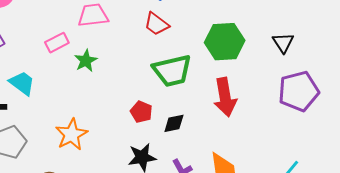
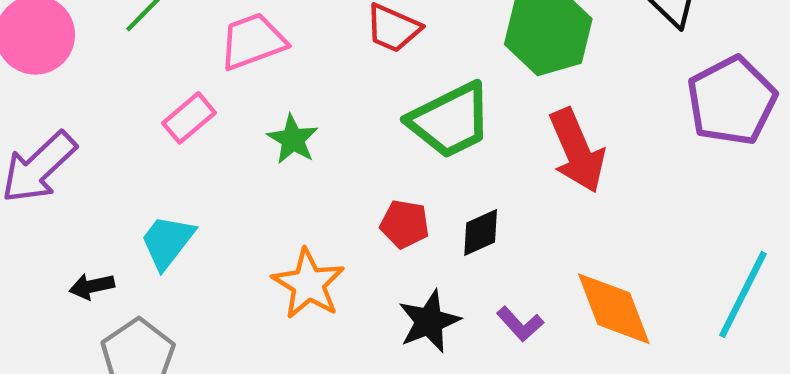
green star: (86, 61) -> (293, 139), moved
cyan trapezoid: (22, 83) -> (167, 242), moved, turned -76
orange star: (71, 134) -> (308, 284), moved

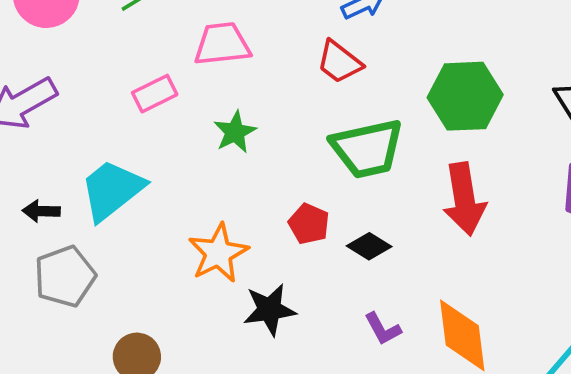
black diamond: (481, 233) -> (369, 246), turned 42
cyan trapezoid: (167, 242) -> (112, 190), size x1.4
black star: (429, 321) -> (270, 310), moved

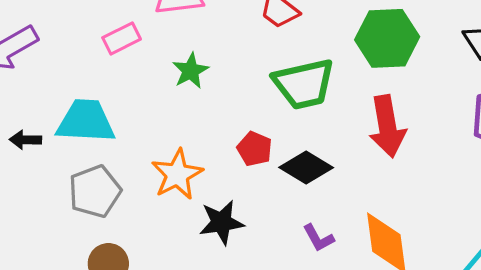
cyan trapezoid: (112, 190) -> (86, 121), turned 42
black diamond: (369, 246) -> (306, 167), size x1.4
gray pentagon: (65, 276) -> (95, 191), moved

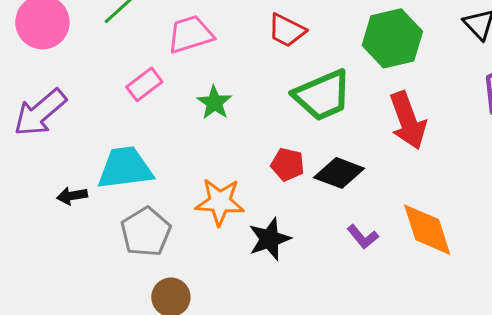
orange star: (177, 174) -> (220, 202), turned -30

